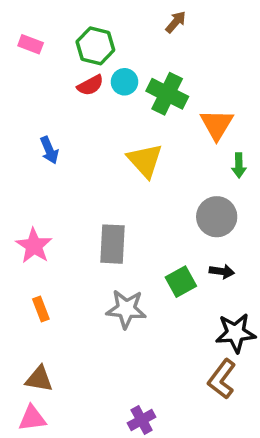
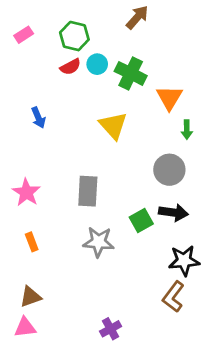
brown arrow: (176, 22) -> (137, 17), size x1.4
pink rectangle: (31, 44) -> (24, 35), turned -54
black arrow: (222, 271) -> (173, 212), size x1.5
brown triangle: (39, 379) -> (30, 297), turned -30

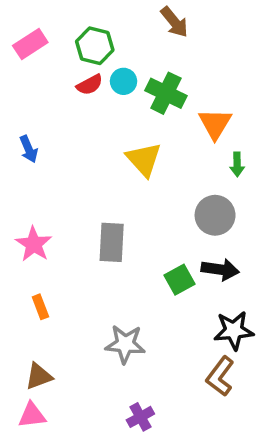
brown arrow: (137, 17) -> (174, 22), turned 100
pink rectangle: (24, 35) -> (30, 44), size x1.4
blue arrow: (38, 118) -> (29, 149), moved
gray star: (99, 242) -> (125, 344), moved

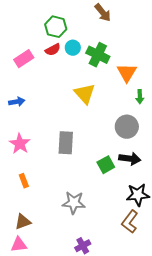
pink rectangle: (30, 44) -> (24, 59), moved
blue arrow: (29, 149) -> (17, 102), moved, turned -77

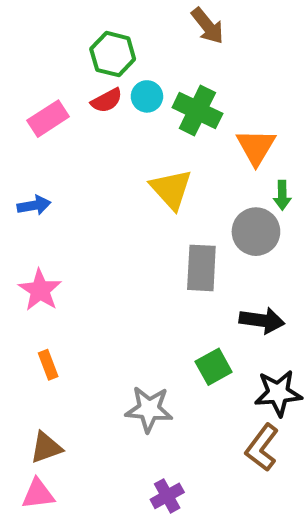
gray circle: (127, 127) -> (256, 232), moved
gray rectangle: (66, 143) -> (201, 268), moved
green square: (106, 165) -> (214, 367), moved

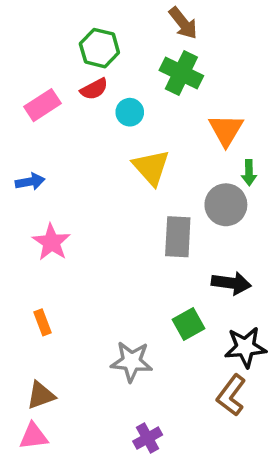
cyan circle: (147, 96) -> (130, 112), moved
green cross: (197, 111) -> (181, 73), moved
pink star: (40, 290) -> (51, 242), moved

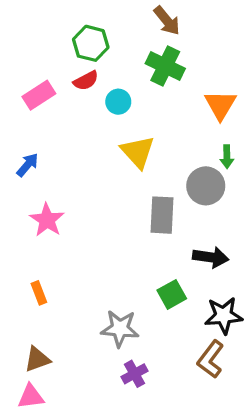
orange triangle: (226, 130) -> (220, 105), moved
blue arrow: (30, 182) -> (28, 165), turned -40
purple cross: (148, 438) -> (134, 374), moved

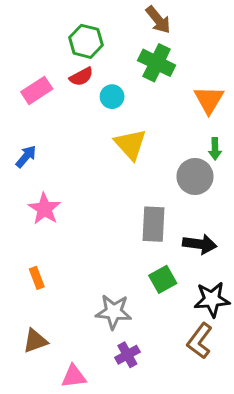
gray rectangle: (162, 215) -> (154, 224), moved
pink triangle: (31, 397) -> (74, 376), moved

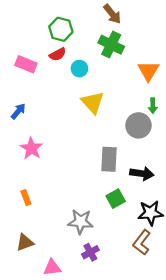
pink rectangle: (37, 90) -> (26, 64), turned 55

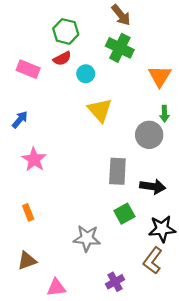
purple cross: (90, 252) -> (115, 282), moved

